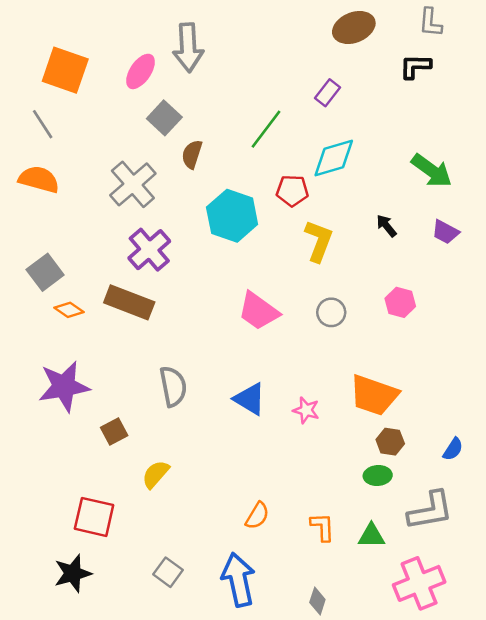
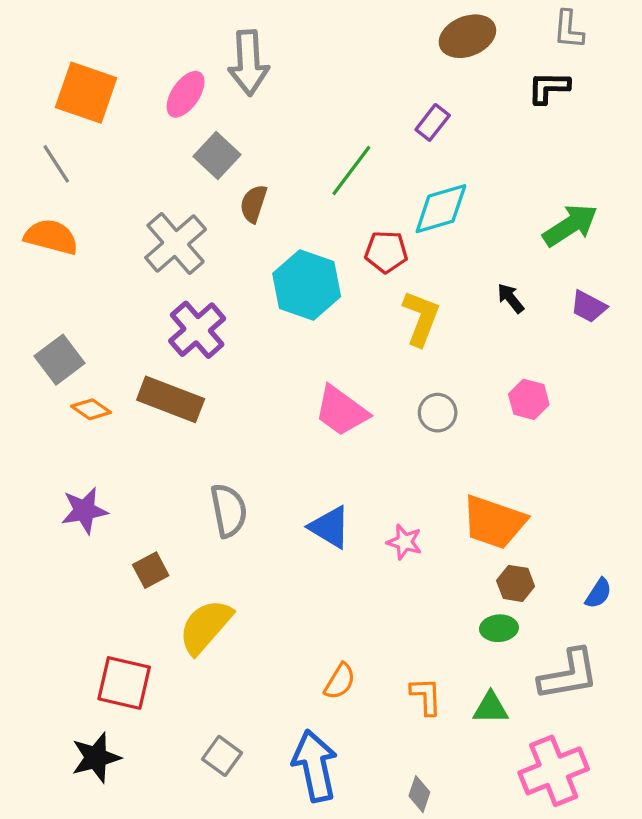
green arrow: (432, 171) -> (570, 225), turned -69
purple star: (64, 386) -> (84, 510), size x0.7
yellow semicircle: (156, 474) -> (205, 627), size x1.5

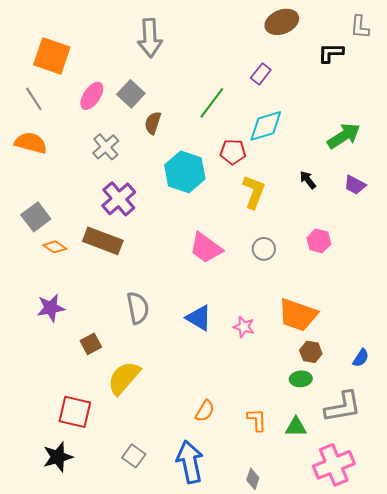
gray L-shape: (569, 30) -> (360, 27), moved
pink ellipse: (186, 94) -> (92, 96), moved
gray cross: (176, 243) -> (106, 147), size x0.7

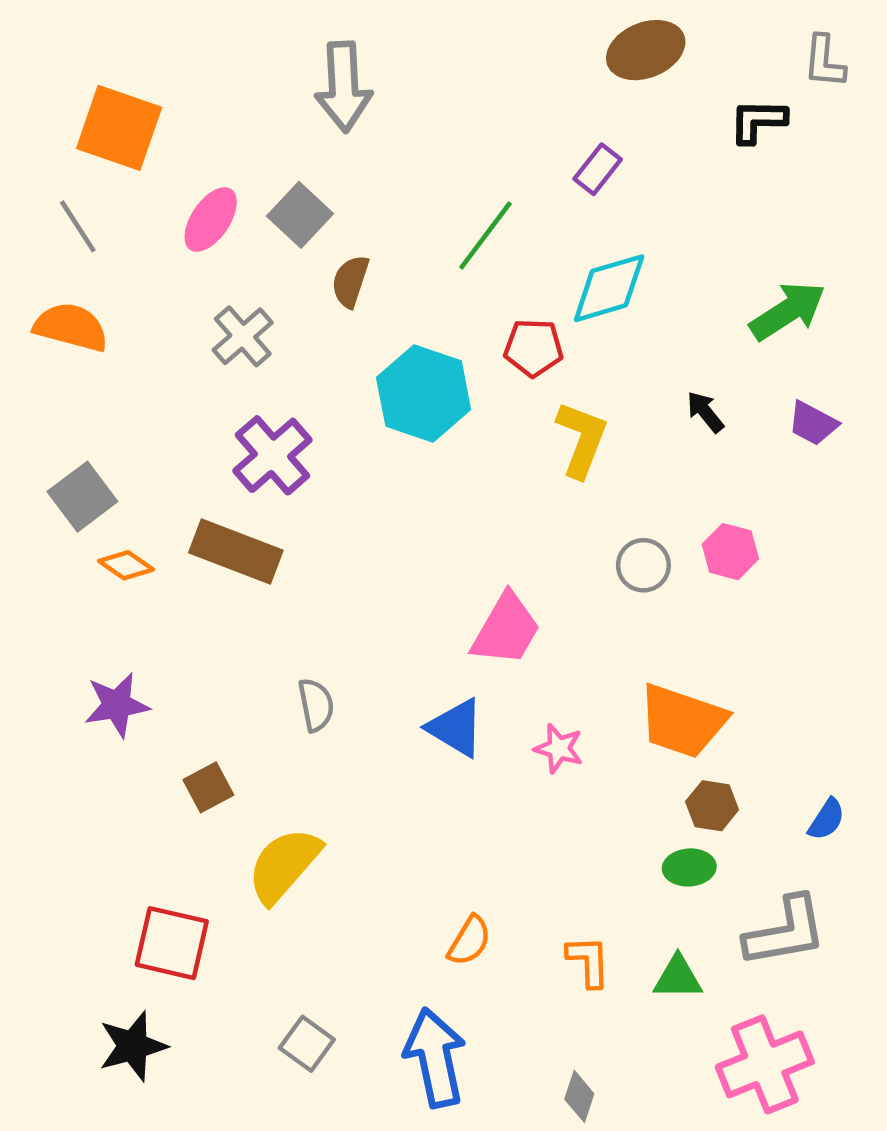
pink trapezoid: (206, 248) -> (506, 629), moved, turned -96
gray circle: (264, 249) -> (643, 565), moved
gray semicircle: (138, 308) -> (316, 705), size x0.7

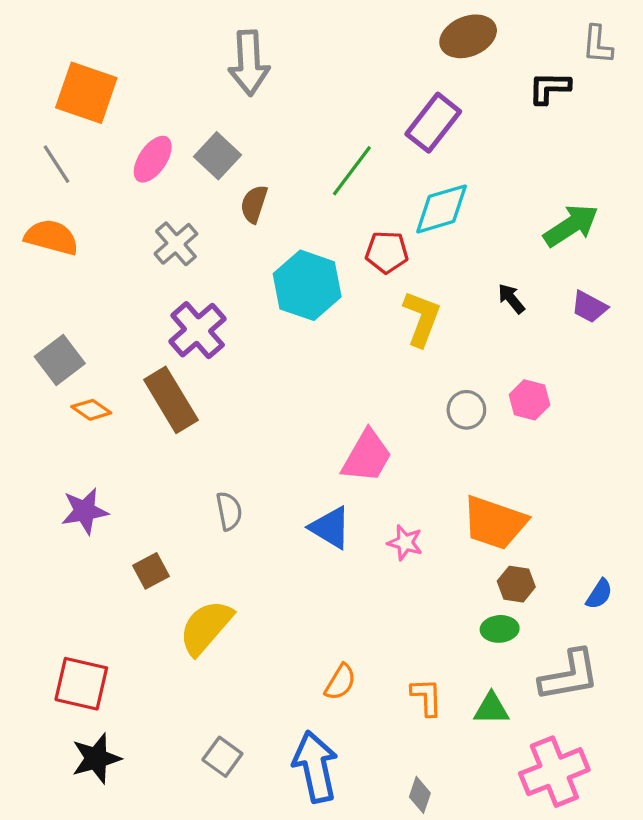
purple rectangle: (598, 169) -> (433, 123), size x1.6
brown rectangle: (236, 552) -> (171, 400), turned 38
red square: (172, 943) -> (81, 684), moved

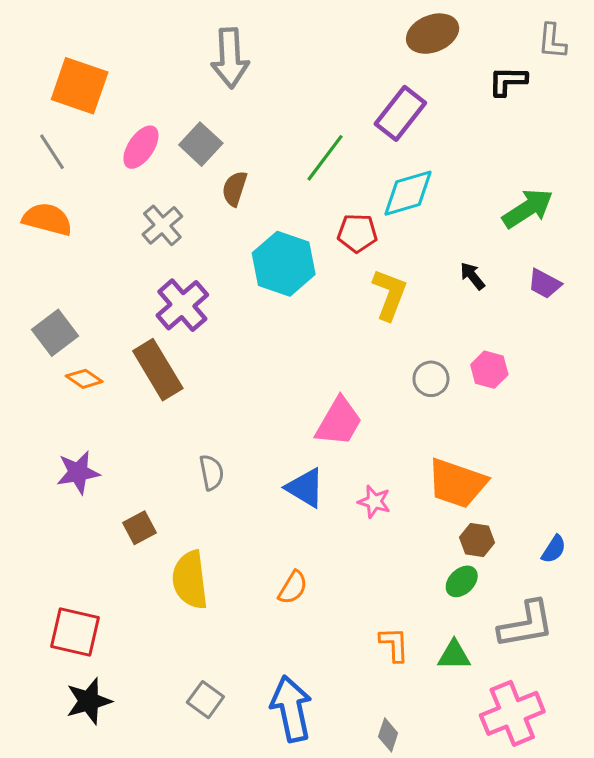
yellow semicircle: (206, 627) -> (190, 580), turned -48
green ellipse: (500, 629) -> (462, 581), turned -40
orange semicircle: (340, 682) -> (293, 588), moved

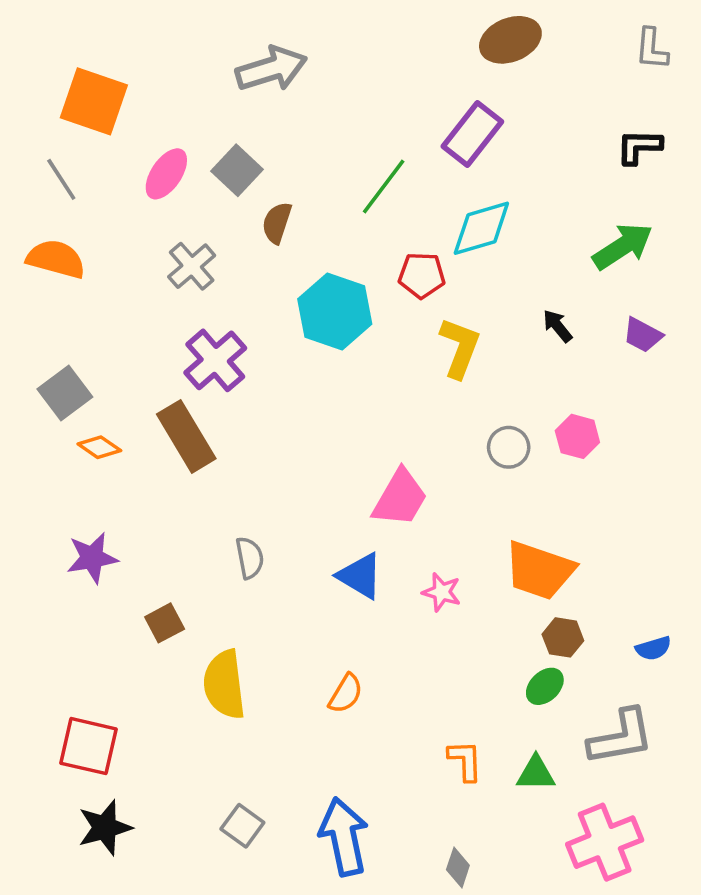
gray arrow: (230, 58) -> (271, 69), turned -104
black L-shape: (508, 81) -> (639, 147), moved
blue semicircle: (554, 549) -> (653, 648), turned 40

